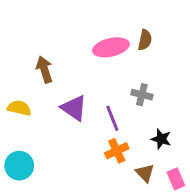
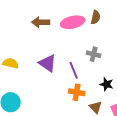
brown arrow: (44, 70) -> (41, 22), moved, turned -72
orange cross: (117, 151) -> (77, 92), turned 35

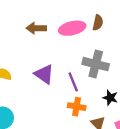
gray cross: (94, 54) -> (96, 64), size x1.6

